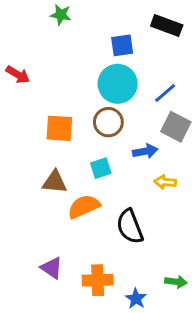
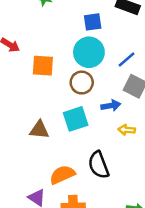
orange square: (59, 128) -> (43, 66), moved
cyan square: (101, 168) -> (76, 119), size x1.5
orange semicircle: (84, 207) -> (62, 175), moved

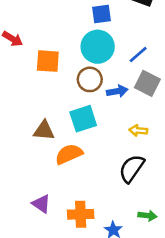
blue arrow: (111, 106) -> (117, 91), moved
black semicircle: (99, 165) -> (132, 168), moved, turned 56
orange semicircle: (62, 175) -> (69, 154), moved

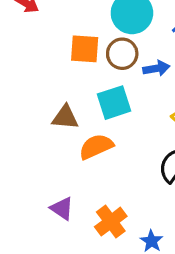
orange square: (48, 61) -> (85, 49), moved
orange cross: (81, 214) -> (111, 222), turned -35

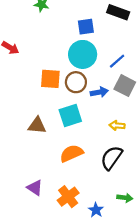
orange semicircle: (96, 147) -> (71, 153), moved

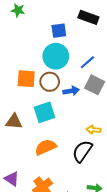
yellow arrow: (117, 126) -> (94, 130), moved

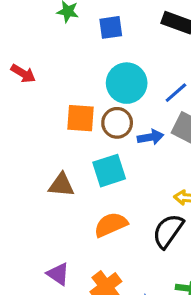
blue square: (59, 31) -> (111, 27), moved

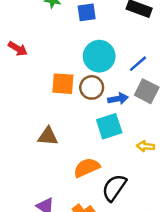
cyan square: (109, 171) -> (109, 126), moved
black semicircle: (168, 231) -> (114, 188), moved

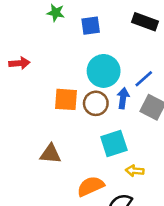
red arrow: (18, 49) -> (19, 63), turned -36
blue arrow: (118, 99) -> (123, 98), moved, turned -72
yellow arrow: (145, 146) -> (135, 171), moved

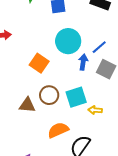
orange square: (66, 99) -> (39, 63), turned 30
brown circle: (96, 103) -> (49, 95), moved
yellow arrow: (135, 171) -> (95, 110), moved

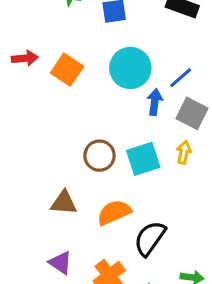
orange square: (39, 63) -> (67, 70), moved
brown triangle: (27, 105) -> (64, 203), moved
yellow arrow: (95, 110) -> (184, 152), moved, turned 96

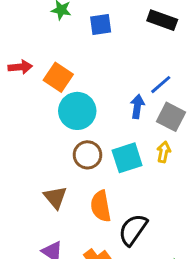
cyan circle: (130, 68) -> (77, 111), moved
brown triangle: (64, 203) -> (55, 197), turned 45
orange semicircle: (114, 212) -> (101, 206), turned -76

